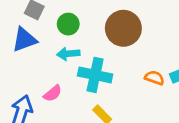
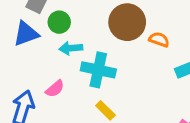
green circle: (68, 24) -> (59, 22), moved
orange semicircle: (154, 78) -> (159, 40), moved

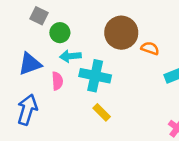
blue triangle: (26, 34) -> (30, 64), moved
pink semicircle: (55, 89) -> (57, 81), moved, turned -54

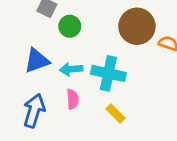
cyan arrow: (70, 56) -> (71, 69), moved
pink semicircle: (57, 81) -> (73, 99), moved

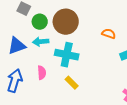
brown circle: (137, 26) -> (66, 22), moved
cyan arrow: (71, 69) -> (41, 42), moved

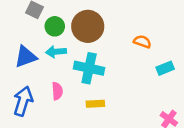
yellow rectangle: (72, 83) -> (95, 104), turned -48

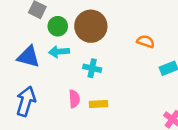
blue triangle: (26, 57) -> (28, 57), turned 35
cyan cross: (89, 68) -> (92, 68), size x0.6
pink semicircle: (57, 91) -> (74, 99), moved

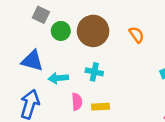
orange semicircle: (146, 41) -> (136, 35), moved, turned 35
cyan arrow: (59, 52) -> (58, 78), moved

